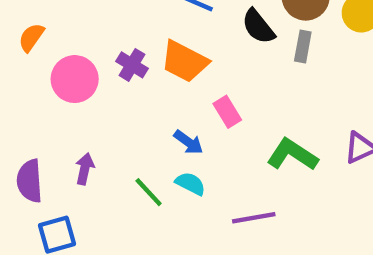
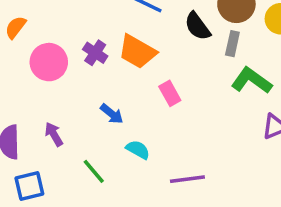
blue arrow: (188, 142) -> (112, 114), moved
green L-shape: (292, 155) -> (252, 81), moved
purple arrow: (85, 169) -> (54, 134), turned -45
green line: (149, 192) -> (94, 171), moved

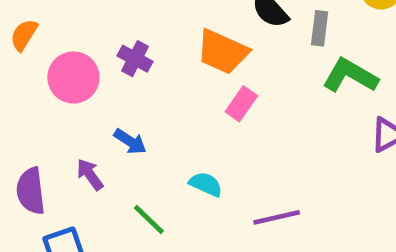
orange trapezoid: (137, 52) -> (223, 52), moved
pink rectangle: (170, 93) -> (241, 104), turned 70
blue arrow: (112, 114) -> (130, 141), moved

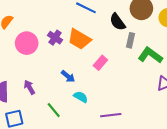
gray rectangle: (320, 28) -> (131, 40), moved
orange trapezoid: (223, 52) -> (79, 39), moved
blue arrow: (130, 141) -> (68, 76), moved

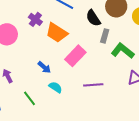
purple cross: (55, 38) -> (35, 19), moved
pink rectangle: (100, 63) -> (75, 56), size x1.5
purple line: (111, 115) -> (93, 85), moved

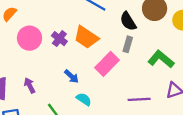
purple cross: (35, 19) -> (59, 39), moved
gray rectangle: (105, 36) -> (128, 44), moved
purple line: (93, 85) -> (139, 99), moved

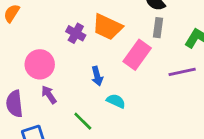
pink circle: (29, 38) -> (40, 64), moved
blue arrow: (71, 76) -> (97, 76), turned 42
purple line: (139, 99) -> (182, 72), moved

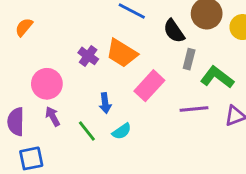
gray rectangle: (158, 28) -> (189, 59), moved
cyan semicircle: (116, 101) -> (122, 131), turned 114
green line: (83, 121) -> (87, 131), moved

